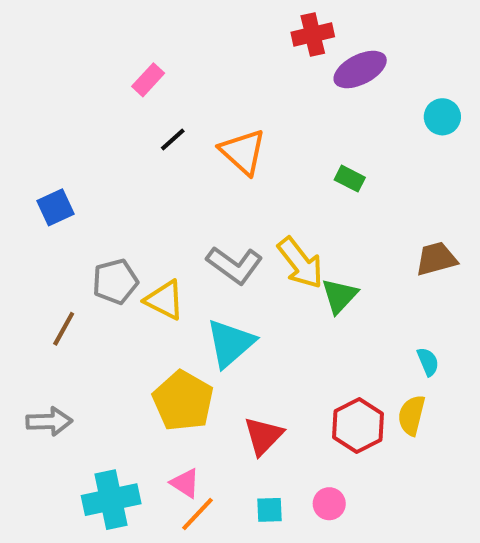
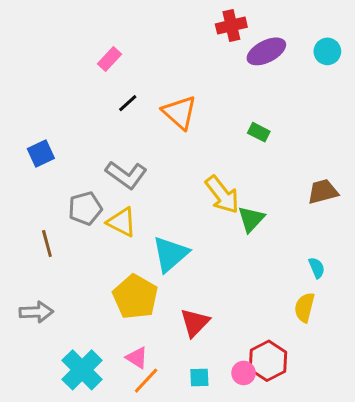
cyan circle: (442, 117) -> (327, 51), moved
gray L-shape: (235, 265) -> (126, 175), moved
brown line: (64, 329) -> (47, 243), turned -44
red hexagon: (358, 426) -> (268, 361), moved
cyan cross: (111, 500) -> (82, 370), turned -33

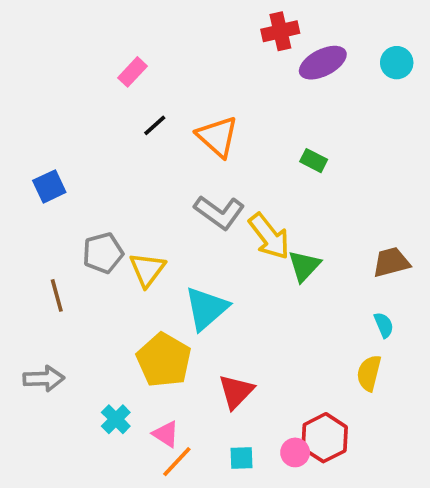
gray L-shape: (126, 175) -> (219, 212), moved
brown trapezoid: (323, 192) -> (391, 262), moved
yellow triangle: (122, 222) -> (147, 270), turned 40
cyan cross: (82, 370) -> (116, 419), moved, size x0.6

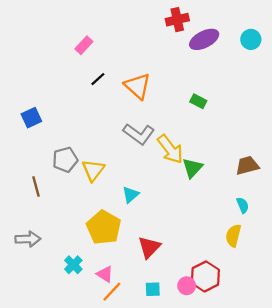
cyan triangle: (206, 308) -> (131, 195), size x0.6

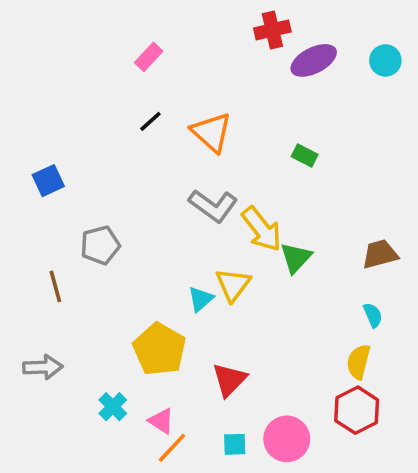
pink rectangle: (84, 45) -> (149, 57), moved
yellow triangle: (93, 170) -> (233, 285), moved
red hexagon: (205, 276) -> (357, 410), moved
pink circle: (187, 286) -> (287, 439), size x1.6

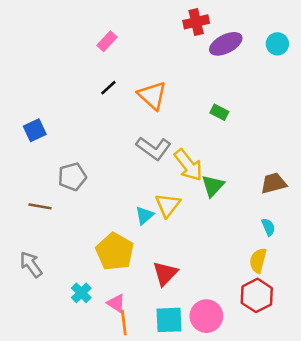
brown line: (55, 286) -> (40, 206), turned -65
gray arrow: (43, 367) -> (31, 264), turned -124
cyan square: (235, 444) -> (169, 320), size x1.6
orange line: (172, 448) -> (124, 323), turned -50

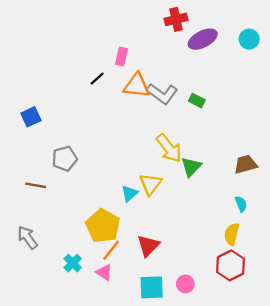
pink rectangle: (107, 41) -> (121, 57), moved, turned -30
orange triangle: (152, 95) -> (137, 86), turned -36
gray L-shape: (154, 148) -> (162, 94), moved
pink circle: (206, 316) -> (185, 284), size x0.6
orange line: (124, 323) -> (111, 250), moved, turned 45

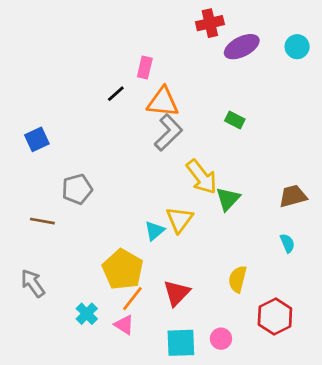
gray L-shape: (162, 94) -> (168, 132), moved, turned -80
yellow semicircle: (232, 234) -> (238, 279), moved

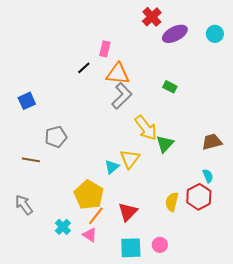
red cross: (210, 23) -> (152, 17), turned -30
red hexagon: (275, 317) -> (199, 197), moved

